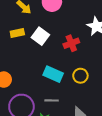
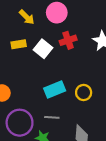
red cross: (71, 43) -> (68, 40), moved
cyan rectangle: (53, 74) -> (55, 90), turned -48

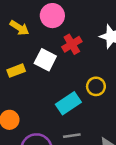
yellow rectangle: (19, 44) -> (16, 71), moved
yellow circle: (84, 93) -> (96, 86), moved

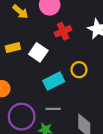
white square: (45, 60) -> (38, 52), moved

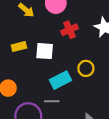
white square: (38, 52) -> (45, 51), turned -30
gray line: (53, 109) -> (52, 101), moved

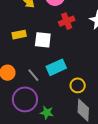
yellow circle: (86, 68) -> (78, 85), moved
gray line: (52, 101) -> (33, 75), moved, turned 48

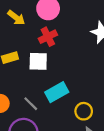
red cross: (67, 21) -> (48, 37), moved

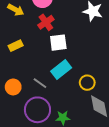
white square: (38, 61) -> (58, 43), moved

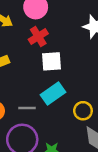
gray line: (40, 83) -> (27, 108), turned -40

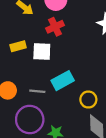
white square: (51, 61) -> (42, 51), moved

